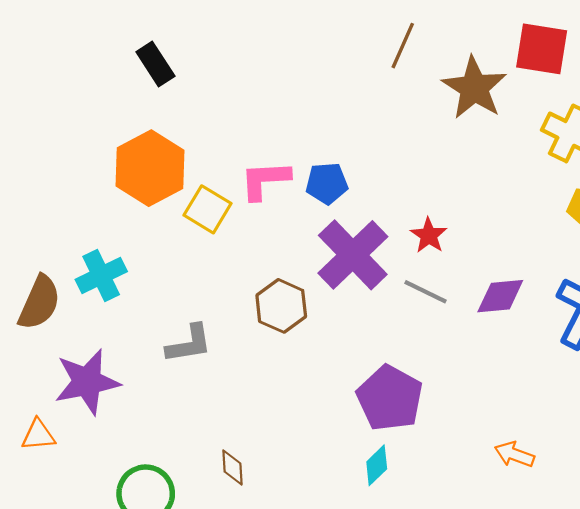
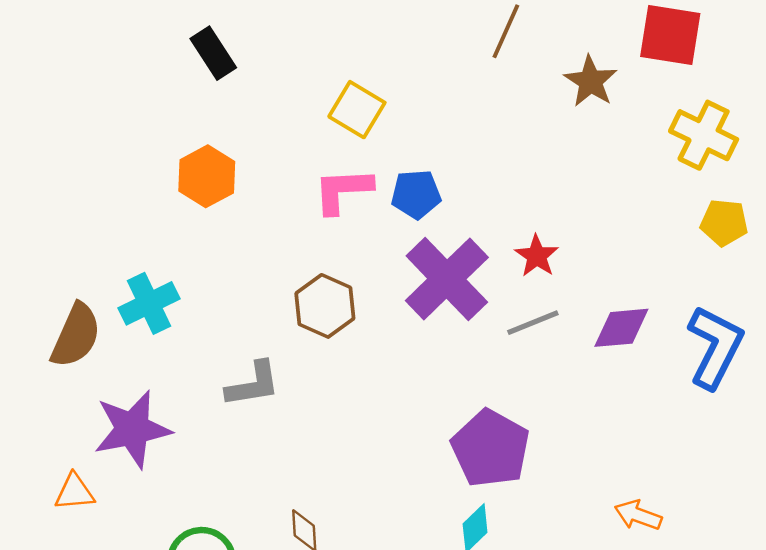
brown star: (474, 88) -> (591, 81), size x0.7
orange hexagon: (150, 168) -> (207, 176), size x0.7
yellow square: (207, 209) -> (357, 110), moved
gray line: (426, 292) -> (533, 323), turned -48
brown hexagon: (281, 306) -> (325, 306), moved

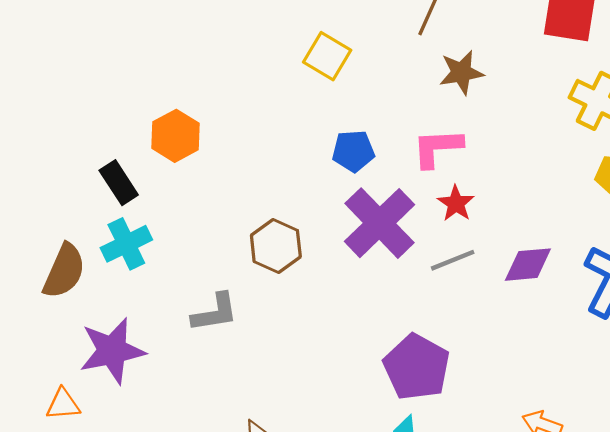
black rectangle: (213, 53) -> (119, 183), moved
brown star: (591, 81) -> (461, 72), moved, turned 30
yellow square: (357, 110) -> (327, 56), moved
pink L-shape: (343, 190) -> (437, 148), moved

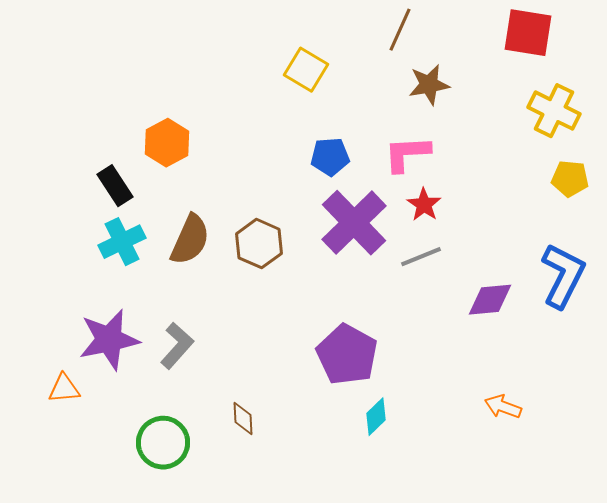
purple diamond: (528, 265) -> (490, 300), moved
brown semicircle: (64, 271) -> (190, 240), moved
gray L-shape: (215, 313) -> (177, 346), moved, turned -39
purple pentagon: (417, 367) -> (347, 355), moved

